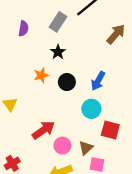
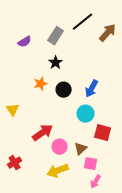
purple semicircle: (23, 29) -> (25, 42), turned 48
brown arrow: (116, 34) -> (108, 33), moved

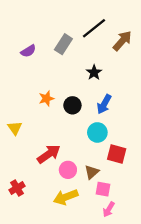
black star: (56, 63) -> (94, 72), moved

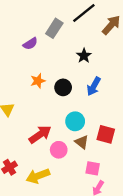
purple semicircle: (28, 51) -> (30, 44), moved
cyan circle: (97, 132) -> (75, 121), moved
brown triangle: (92, 172) -> (82, 142), moved, turned -40
yellow arrow: (66, 197) -> (38, 176), moved

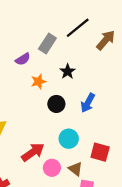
black star: (84, 56) -> (68, 71), moved
orange star: (38, 81) -> (38, 82), moved
brown triangle: (82, 142) -> (75, 169), moved

